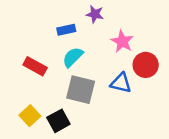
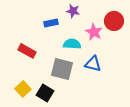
cyan semicircle: (73, 57) -> (72, 44), moved, turned 48
red circle: (146, 65) -> (114, 21), moved
black square: (58, 121) -> (45, 93), turned -30

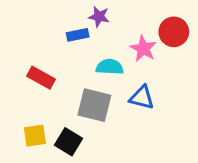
purple star: (73, 11) -> (99, 17), moved
yellow square: (23, 89) -> (35, 136), turned 35

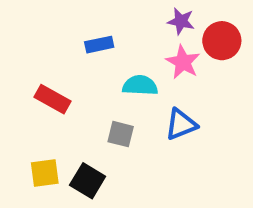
purple star: (99, 17) -> (181, 21), moved
blue triangle: (142, 97) -> (181, 124), turned -36
gray square: (94, 105) -> (121, 134), size x0.6

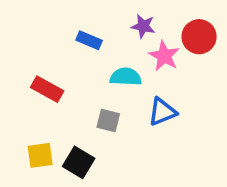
purple star: (181, 21) -> (143, 26), moved
blue rectangle: (99, 45) -> (89, 40), turned 35

